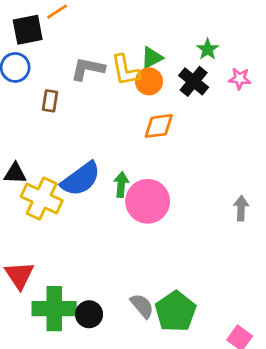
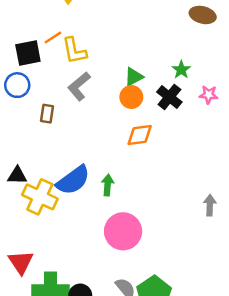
gray L-shape: (88, 69) -> (79, 86), turned -52
yellow L-shape: (125, 70) -> (74, 51), moved
pink circle: (148, 201) -> (123, 231), moved

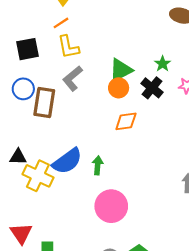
orange line: (53, 38) -> (61, 23), moved
green triangle: (134, 77) -> (121, 70), size x1.4
blue circle: (17, 85) -> (23, 89), moved
brown rectangle: (47, 114) -> (44, 102), size x1.8

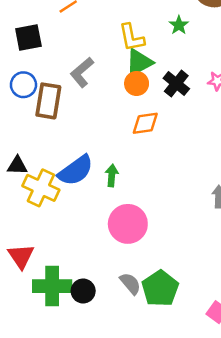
yellow L-shape: (68, 47) -> (132, 38), moved
green star: (163, 64) -> (179, 25), moved

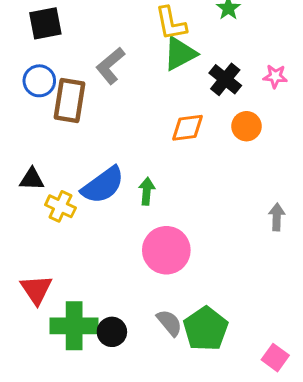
orange circle: (137, 83) -> (246, 126), moved
yellow cross: (41, 188) -> (60, 206), size x0.7

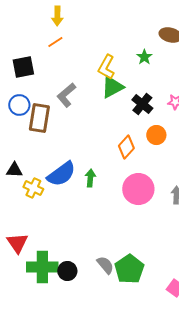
yellow L-shape: (171, 23) -> (106, 67), turned 40
orange diamond: (188, 128) -> (126, 147), moved, turned -40
pink circle: (166, 250) -> (138, 189), moved

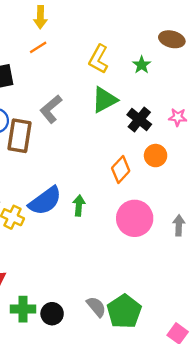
yellow L-shape: (106, 67) -> (99, 59), moved
green cross: (42, 267) -> (23, 309), size x0.7

